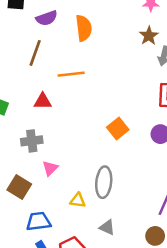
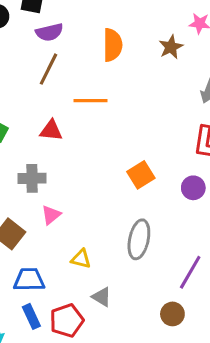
purple semicircle: (47, 18) -> (49, 32), moved
brown star: (149, 36) -> (171, 47), moved
gray ellipse: (104, 182) -> (139, 239), moved
gray triangle: (107, 227) -> (102, 297), moved

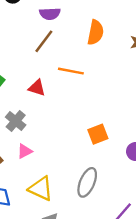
gray cross: (32, 178) -> (16, 121), turned 30
yellow triangle: (81, 259) -> (41, 189), size x1.6

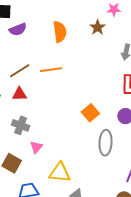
brown line: (44, 41) -> (20, 71), moved, turned 40
red triangle: (37, 88) -> (19, 94), moved
gray ellipse: (87, 182) -> (106, 143), moved

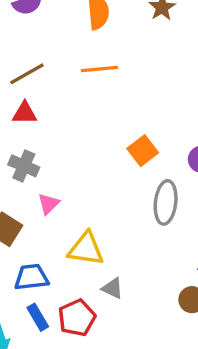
orange line: (51, 70) -> (99, 69), moved

